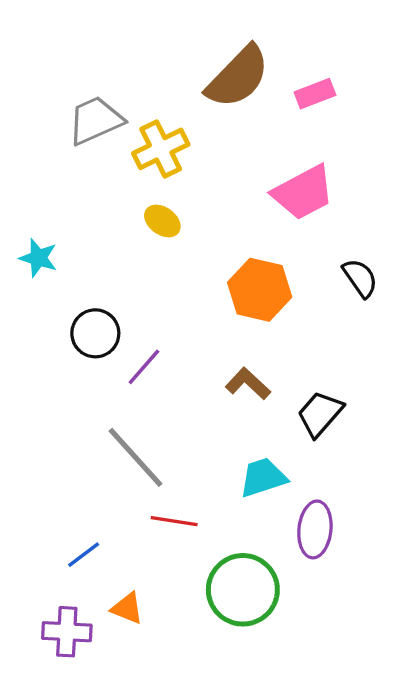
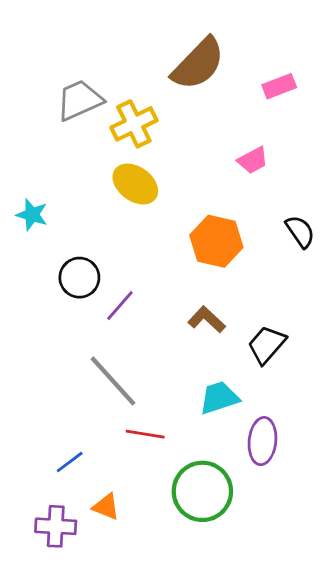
pink rectangle: (315, 94) -> (279, 86), moved
pink trapezoid: (303, 193) -> (253, 160), size x0.6
yellow ellipse: (162, 221) -> (135, 184), size x1.5

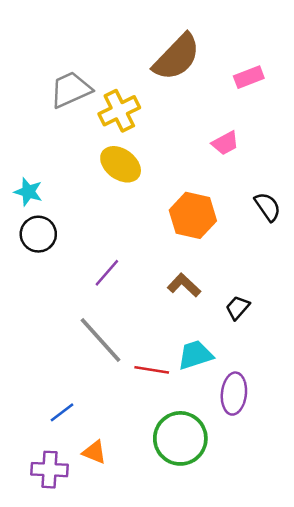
black circle: (79, 278) -> (38, 234), moved
black trapezoid: (267, 345) -> (238, 308), size x0.7
red line: (145, 434) -> (152, 370), moved

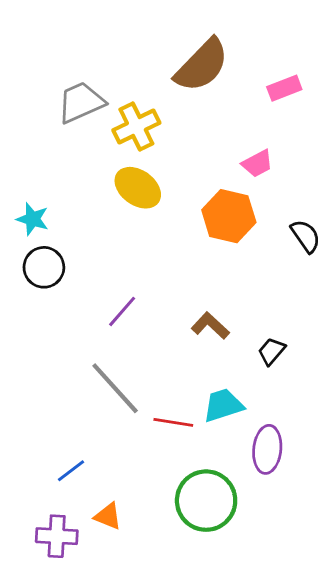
orange hexagon: (193, 215) -> (229, 216), moved

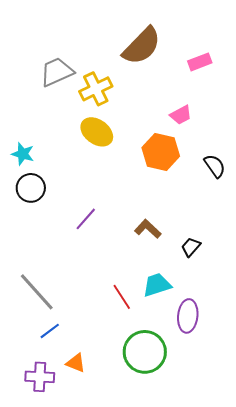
gray line: (115, 388) -> (37, 292), moved
red line: (173, 422) -> (122, 297), turned 48

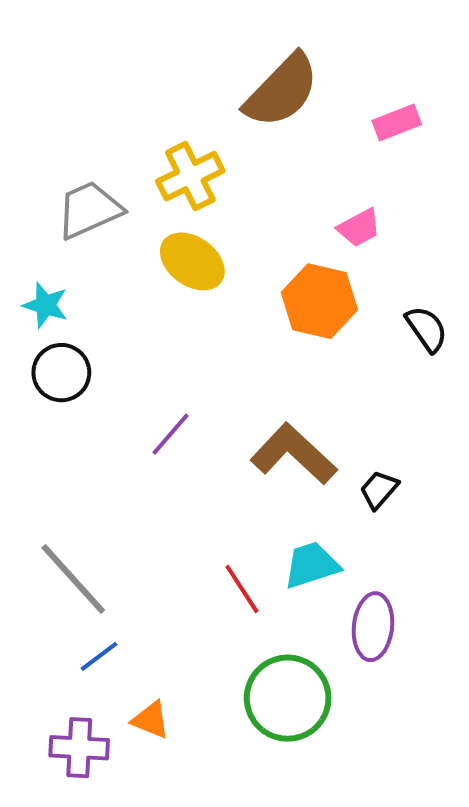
gray trapezoid: (57, 72) -> (89, 210), moved
brown L-shape: (148, 229) -> (294, 454), size x1.6

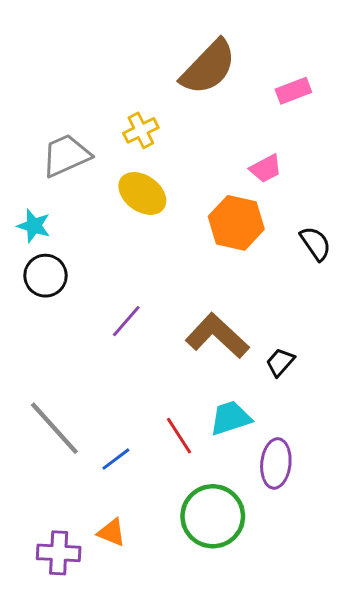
yellow cross: (190, 176) -> (141, 130), size x0.7
blue line: (99, 656) -> (116, 459), moved

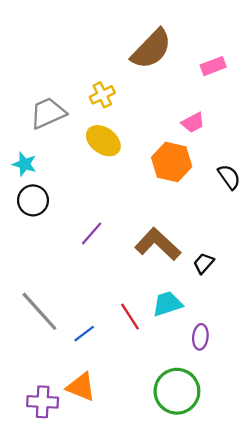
purple ellipse: (276, 463) -> (200, 337), size x0.7
green circle: (213, 516) -> (177, 391), moved
orange triangle: (112, 532) -> (81, 387), size x1.4

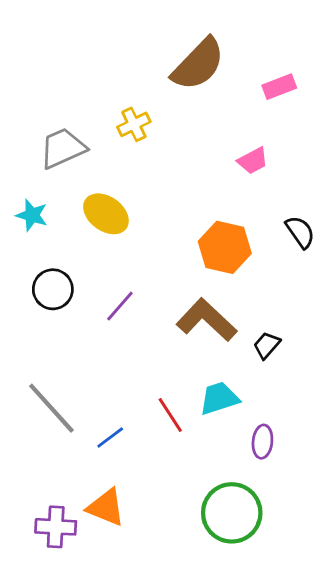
yellow ellipse: (103, 141) -> (106, 214), moved
orange hexagon: (172, 162) -> (225, 247), moved
black circle: (33, 200) -> (53, 289), moved

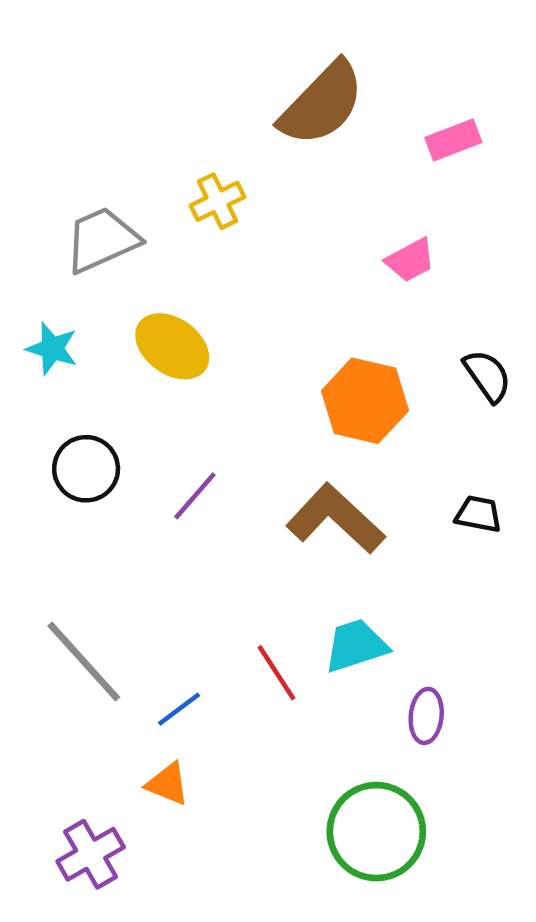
black trapezoid: (267, 345) -> (478, 514), moved, turned 60
orange triangle: (106, 507) -> (168, 784), moved, size x0.7
purple cross: (56, 527) -> (91, 854), turned -33

